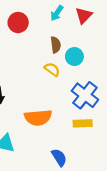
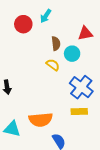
cyan arrow: (57, 13) -> (46, 16), moved
red triangle: (84, 15) -> (85, 33), moved, turned 35
orange semicircle: (38, 118) -> (41, 120), moved

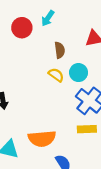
cyan circle: (72, 54) -> (79, 73), moved

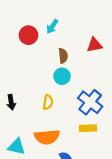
cyan circle: (79, 73) -> (62, 76), moved
yellow semicircle: (56, 75) -> (48, 102), moved, turned 64

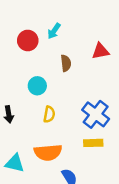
cyan circle: (62, 76) -> (37, 86), moved

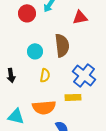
red triangle: (100, 51) -> (80, 17), moved
brown semicircle: (66, 63) -> (62, 45), moved, size x1.6
yellow rectangle: (93, 143) -> (73, 97), moved

